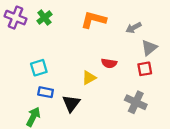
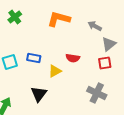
gray arrow: (134, 28) -> (95, 26), turned 56
blue rectangle: (46, 92) -> (34, 58), moved

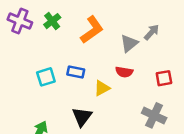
orange L-shape: (59, 19) -> (92, 30), moved, turned 130
gray arrow: (95, 26) -> (152, 32), turned 104
gray triangle: (109, 44) -> (129, 43), moved

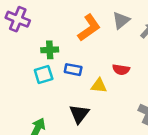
green cross: (52, 21) -> (50, 50), moved, turned 35
gray triangle: (129, 43) -> (121, 20), moved
yellow triangle: (102, 88) -> (99, 86), turned 35

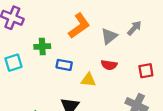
gray triangle: (121, 20) -> (109, 36), moved
cyan square: (44, 74) -> (13, 63), moved

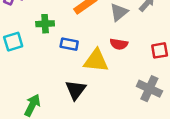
yellow triangle: (88, 80) -> (96, 61), size x1.5

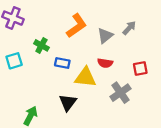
green cross: (45, 24) -> (41, 45), turned 32
gray cross: (149, 89) -> (120, 93), moved, turned 30

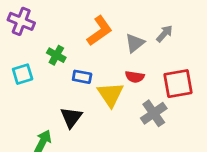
red square: (140, 68) -> (178, 84), size x1.6
yellow triangle: (85, 77) -> (110, 94), turned 50
black triangle: (68, 103) -> (71, 117), moved

